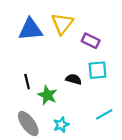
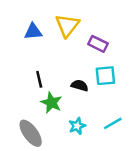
blue triangle: (30, 29) -> (33, 32), size x0.7
black line: (27, 82) -> (39, 79), moved
cyan star: (61, 125) -> (77, 126), moved

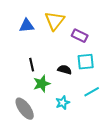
green star: (51, 103) -> (42, 84), turned 30
cyan line: (113, 123) -> (92, 92), moved

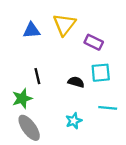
green star: (42, 84) -> (22, 98), moved
cyan line: (92, 92) -> (108, 108), turned 35

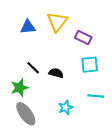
black line: (37, 76) -> (33, 68), turned -32
black semicircle: (76, 82) -> (56, 73), moved

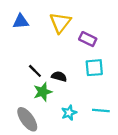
blue triangle: (28, 27) -> (21, 22), moved
green star: (20, 88) -> (43, 92), moved
cyan line: (96, 96) -> (101, 110), moved

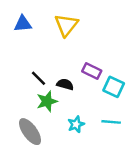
purple rectangle: (88, 39) -> (92, 71), moved
cyan square: (94, 68) -> (114, 87), moved, turned 30

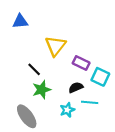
yellow triangle: (66, 25) -> (55, 46), moved
black semicircle: (65, 84) -> (76, 87), moved, turned -40
cyan line: (111, 122) -> (90, 102), moved

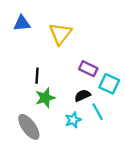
yellow triangle: (55, 46) -> (60, 34), moved
black line: (34, 69) -> (37, 76), turned 48
cyan line: (90, 102) -> (98, 112), turned 56

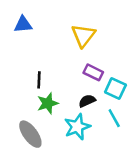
yellow triangle: (60, 34) -> (83, 36), moved
cyan line: (98, 112) -> (114, 118), moved
cyan star: (73, 120) -> (77, 127), size x1.5

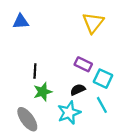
yellow triangle: (83, 36) -> (93, 23), moved

